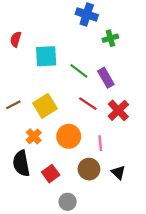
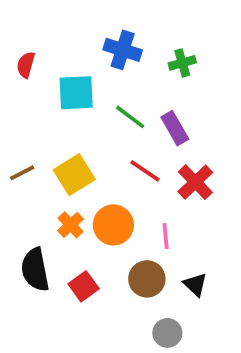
blue cross: (87, 14) -> (123, 50), moved
orange cross: (34, 136) -> (71, 225), moved
gray circle: (68, 202) -> (167, 333), moved

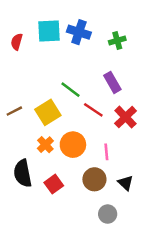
cyan square: (76, 93) -> (49, 31), moved
green line: (130, 117) -> (71, 90), moved

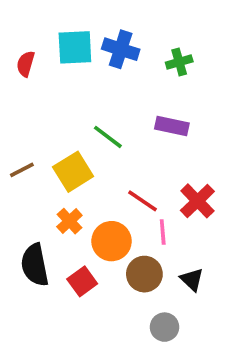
purple rectangle: (112, 82) -> (172, 126), turned -48
red line: (93, 110) -> (143, 201), moved
red cross: (126, 117) -> (197, 201), moved
orange circle: (73, 145) -> (111, 241), moved

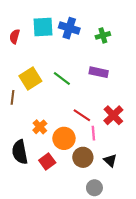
brown line: (22, 170) -> (12, 97), turned -56
yellow square: (73, 172) -> (30, 78), moved

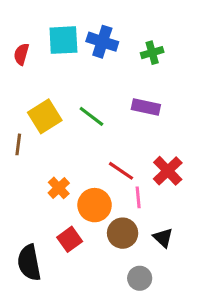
black semicircle: (20, 152) -> (29, 263), moved

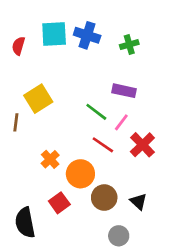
green line: (91, 116) -> (96, 112), moved
pink line: (138, 197) -> (121, 122), moved, turned 42

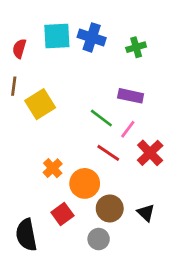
brown line: (16, 122) -> (14, 86), moved
gray circle: (119, 236) -> (99, 239), moved

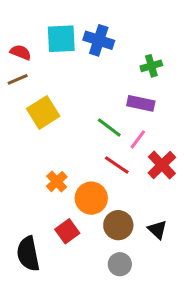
green cross: (136, 47) -> (151, 66), moved
red semicircle: (19, 49) -> (21, 52), turned 96
brown line: (14, 86) -> (18, 79), moved, turned 60
gray circle: (99, 239) -> (120, 264), moved

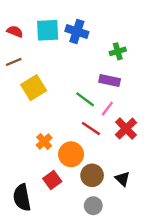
red semicircle: (21, 52) -> (15, 31), moved

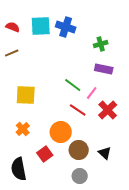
purple rectangle: (110, 81) -> (104, 69), moved
yellow square: (34, 88) -> (26, 95), moved, turned 35
orange cross: (44, 141) -> (23, 129), moved

